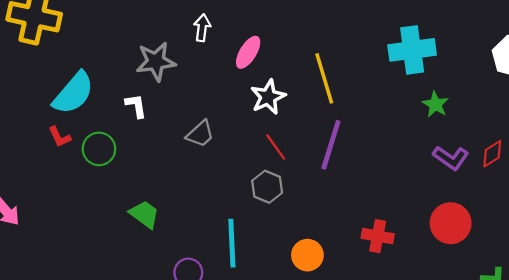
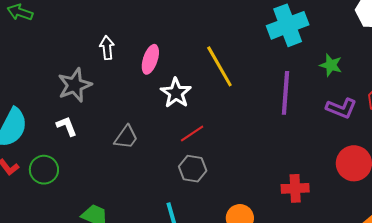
green star: (435, 104) -> (331, 65), moved
purple line: (331, 145) -> (285, 93), moved
red line: (276, 147) -> (192, 133), turned -75

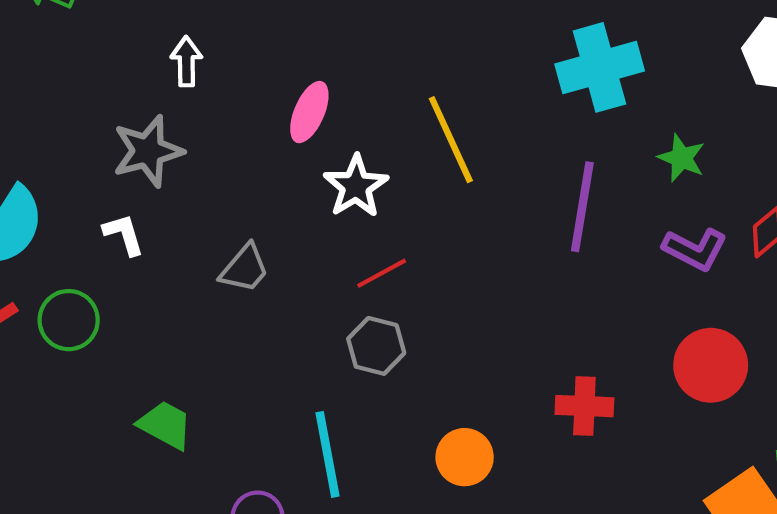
white arrow: (107, 48) -> (186, 61), moved

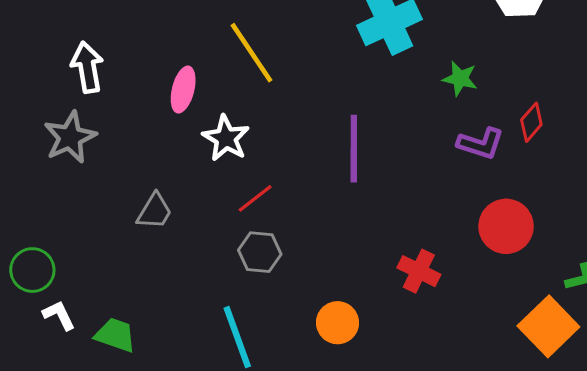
white arrow: (186, 61) -> (87, 67), size x1.4
yellow line: (451, 140) -> (251, 53), moved
purple line: (582, 207) -> (354, 149), moved
white L-shape: (124, 234) -> (59, 315), moved
red cross: (584, 406) -> (419, 271), turned 33

